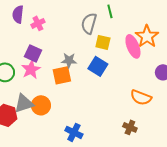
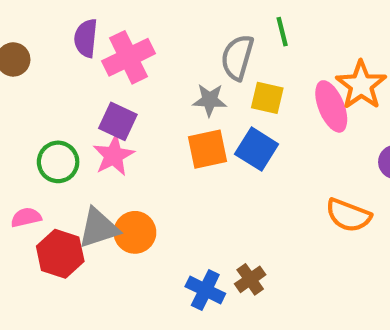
pink cross: (38, 23) -> (128, 57), size x1.6
gray star: (69, 60) -> (210, 100), moved
orange square: (62, 75) -> (207, 149), moved
brown cross: (130, 127) -> (250, 279), moved, turned 32

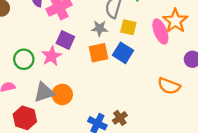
purple square: (118, 121) -> (65, 40), moved
red hexagon: (60, 254) -> (25, 118), moved

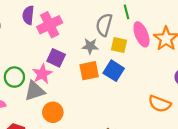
pink ellipse: (160, 31) -> (141, 34), moved
gray triangle: (44, 92) -> (35, 91), moved

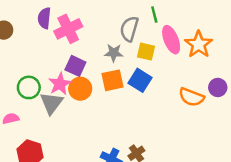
gray triangle: (35, 91) -> (51, 103), turned -35
orange semicircle: (160, 104) -> (191, 97), moved
orange circle: (53, 112) -> (80, 89), moved

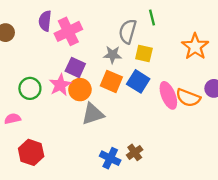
pink ellipse: (171, 40) -> (168, 95), moved
orange square: (112, 80) -> (111, 81), turned 35
gray triangle: (51, 103) -> (93, 114), moved, turned 35

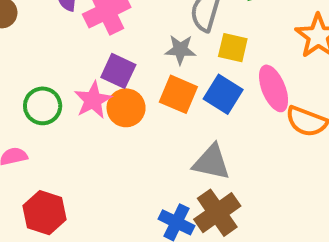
pink ellipse: (168, 95) -> (274, 88), moved
gray triangle: (93, 114) -> (211, 162), moved, turned 30
brown cross: (135, 152) -> (217, 213), size x1.6

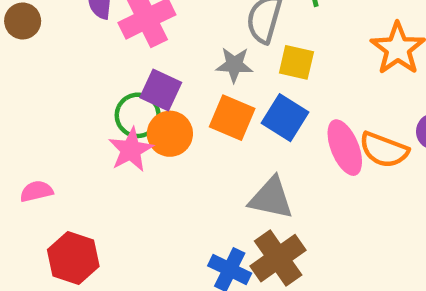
pink ellipse: (274, 88) -> (345, 148), moved
pink star: (93, 100) -> (131, 150), moved
green circle: (43, 106) -> (138, 115), moved

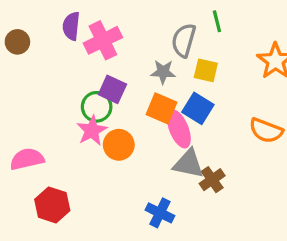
orange circle: (170, 134) -> (119, 145), moved
pink ellipse: (345, 148) -> (179, 129), moved
pink semicircle: (36, 191) -> (27, 159), size x1.5
brown cross: (278, 258) -> (212, 180), moved, size x0.7

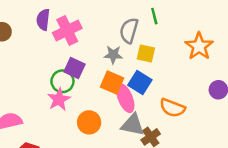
orange semicircle: (266, 131) -> (172, 108), moved
orange circle: (119, 145) -> (89, 122), moved

